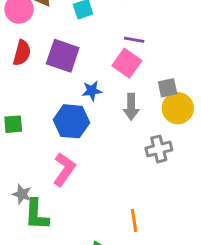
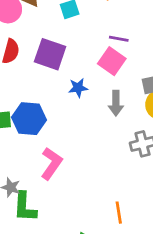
blue hexagon: (71, 121) -> (29, 119), moved

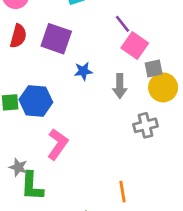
purple line: (119, 39) -> (122, 24), turned 42
pink square: (112, 61) -> (135, 45), moved

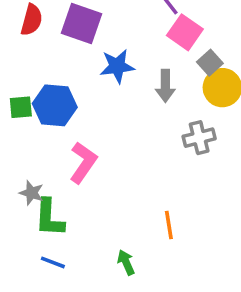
gray square: (154, 68) -> (210, 63), turned -30
blue star: (83, 71) -> (117, 66), size x1.4

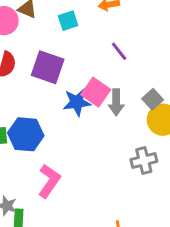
pink square: (185, 32) -> (96, 92), moved
gray arrow: (165, 86) -> (116, 102), moved

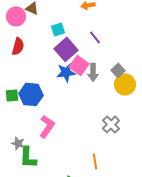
cyan square: (68, 21) -> (58, 29), moved
purple square: (48, 67) -> (66, 49), moved, turned 30
gray cross: (144, 161) -> (111, 124), moved, turned -30

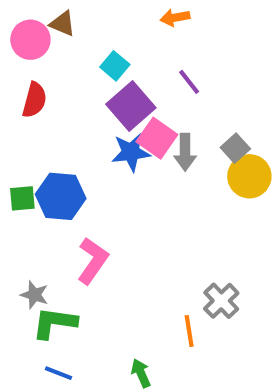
cyan square: (58, 29) -> (115, 66), turned -32
gray cross: (111, 124) -> (221, 301), moved
green L-shape: (28, 157) -> (55, 323), turned 95

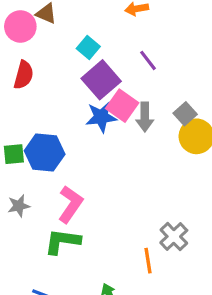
gray star: (34, 295) -> (19, 206), moved, turned -30
green L-shape: (55, 323) -> (62, 241), moved

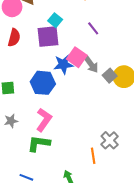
purple square: (101, 80) -> (48, 37), moved, turned 35
gray square: (185, 114) -> (110, 76), moved
gray arrow: (145, 117) -> (91, 64), turned -36
blue hexagon: (45, 152) -> (43, 83), moved

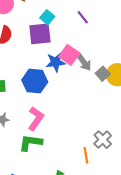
purple line: (93, 28) -> (83, 17), moved

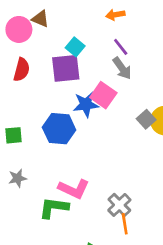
gray arrow: (84, 62) -> (122, 68), moved
pink L-shape: (36, 119) -> (74, 189), moved, turned 80
gray cross: (103, 140) -> (119, 205), moved

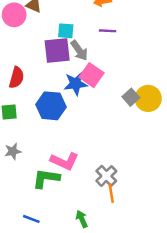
cyan square: (75, 47) -> (66, 31), turned -35
purple line: (121, 47) -> (108, 31), turned -49
gray arrow: (122, 68) -> (79, 50), moved
red semicircle: (22, 70) -> (17, 78), moved

